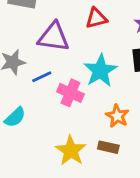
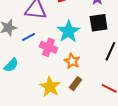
orange star: (117, 116) -> (72, 61), moved
brown rectangle: (108, 147) -> (76, 84), turned -64

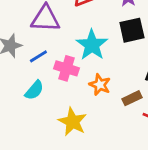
cyan semicircle: (11, 65) -> (34, 90), moved
brown rectangle: (76, 84) -> (132, 98), moved, turned 32

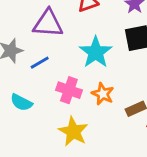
pink cross: (66, 68) -> (69, 90), moved
cyan semicircle: (34, 90) -> (21, 102), moved, turned 75

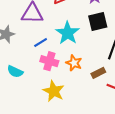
blue line: (40, 63) -> (41, 42), moved

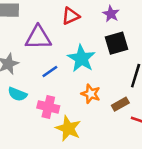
pink cross: (49, 61) -> (48, 107), moved
cyan semicircle: (15, 72) -> (17, 94), moved

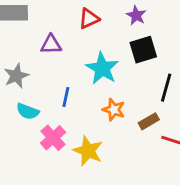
purple triangle: (38, 37) -> (51, 44), size x0.7
blue line: (50, 71) -> (66, 97), moved, turned -42
pink cross: (48, 107) -> (53, 138), moved, turned 35

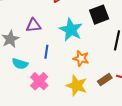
purple triangle: (51, 44) -> (33, 25), moved
brown rectangle: (149, 121) -> (105, 80), moved
yellow star: (88, 151) -> (77, 86), moved

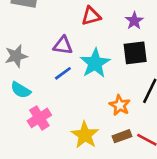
purple triangle: (33, 25) -> (63, 45), moved
blue line: (46, 52) -> (63, 73), moved, turned 32
orange star: (81, 58) -> (120, 105), moved

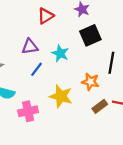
cyan star: (95, 63) -> (60, 53), size x0.7
pink cross: (39, 118) -> (28, 111), turned 36
yellow star: (85, 135) -> (61, 96), moved

